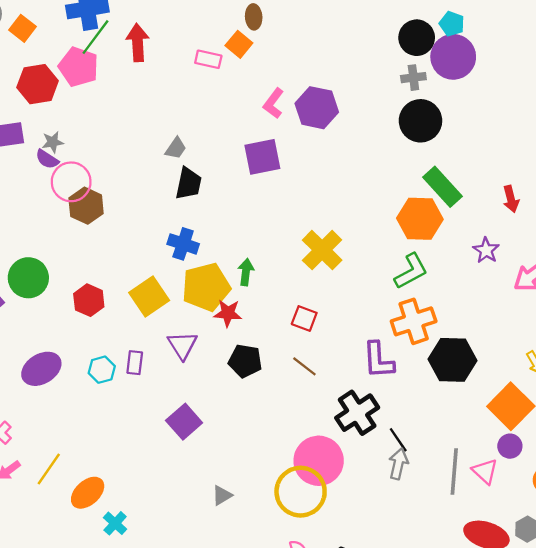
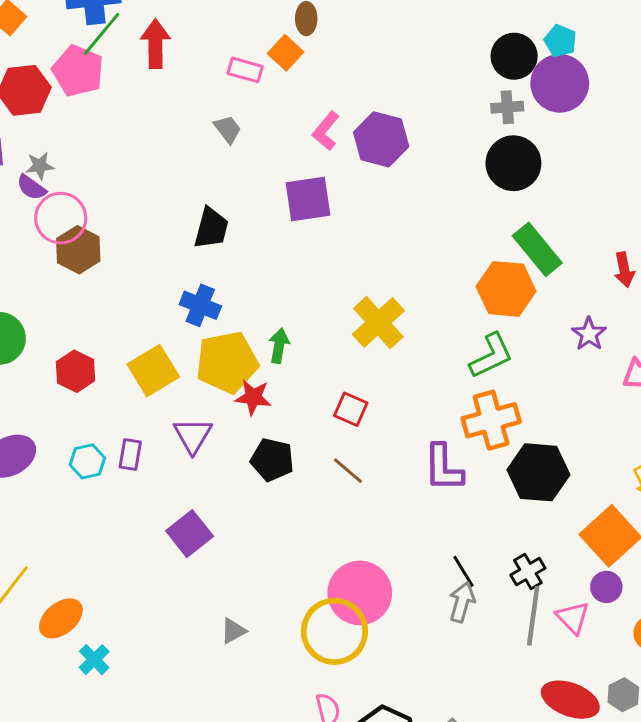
gray trapezoid: (176, 148) -> (228, 129), moved, turned -75
black cross: (357, 413) -> (528, 572), moved, size x0.6

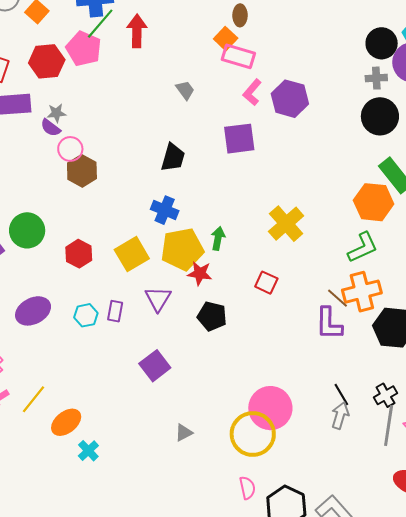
pink rectangle: (245, 70) -> (238, 56), moved, size x1.4
pink circle: (61, 218) -> (70, 149), size x0.7
brown line: (348, 471) -> (337, 298), moved

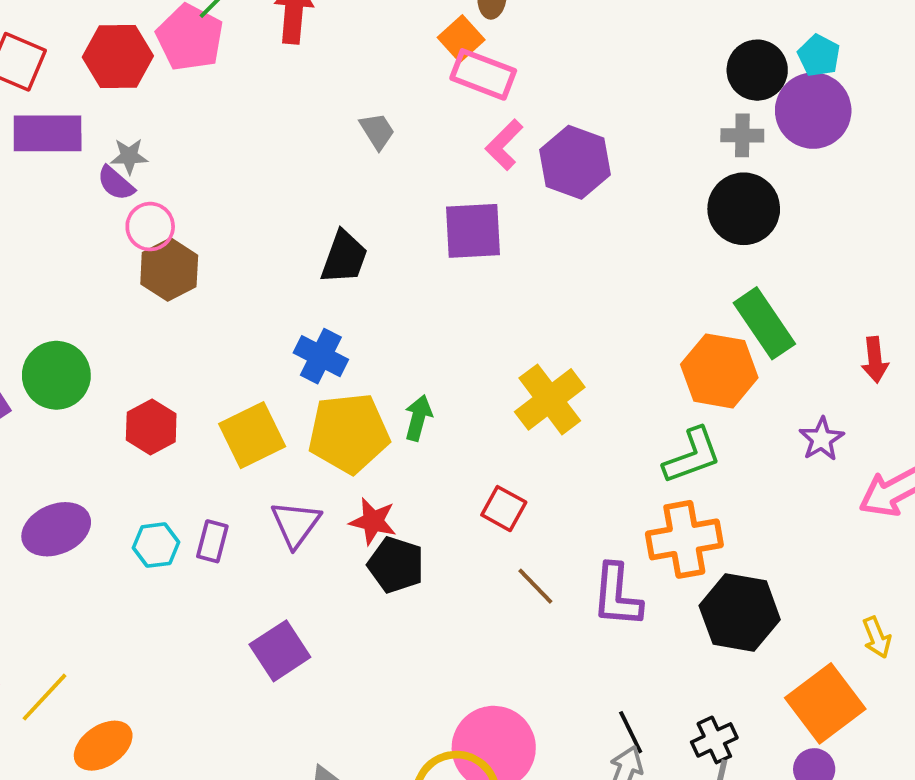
red star: (200, 273) -> (373, 521), moved
brown line: (337, 298) -> (535, 586), moved

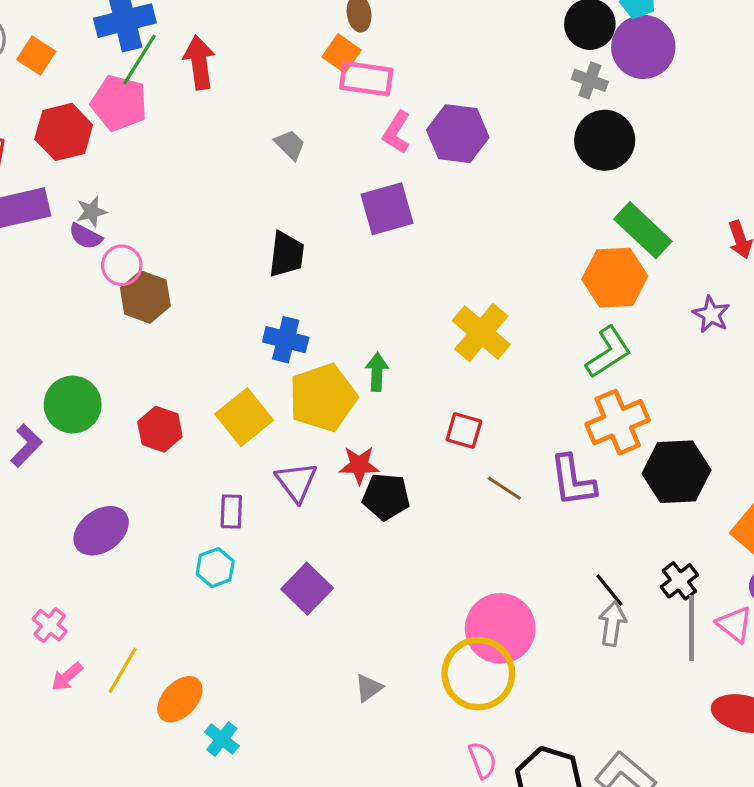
gray cross: (742, 135) -> (590, 80), turned 32
cyan hexagon: (156, 545) -> (215, 568), moved

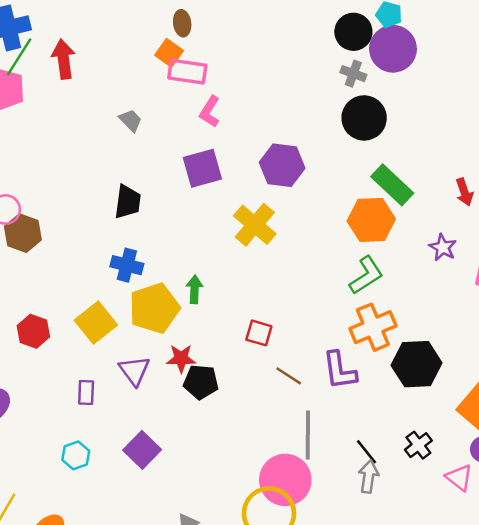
purple hexagon: (458, 134) -> (282, 165), moved
yellow cross: (481, 333) -> (255, 225), moved
cyan hexagon: (215, 568) -> (76, 455), moved
gray line: (691, 628) -> (308, 435), moved

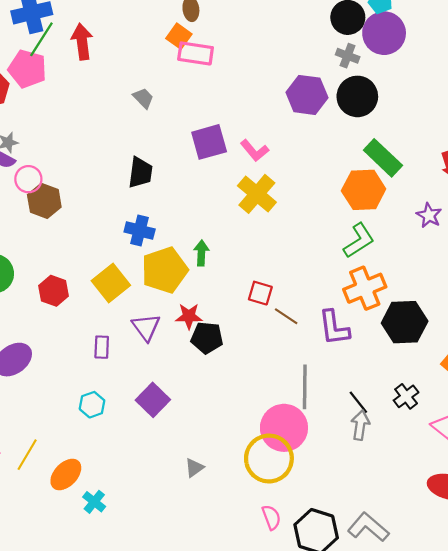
pink L-shape: (210, 112) -> (254, 150), moved, turned -72
purple hexagon: (282, 165) -> (307, 95), moved
brown line: (289, 376) -> (286, 316), moved

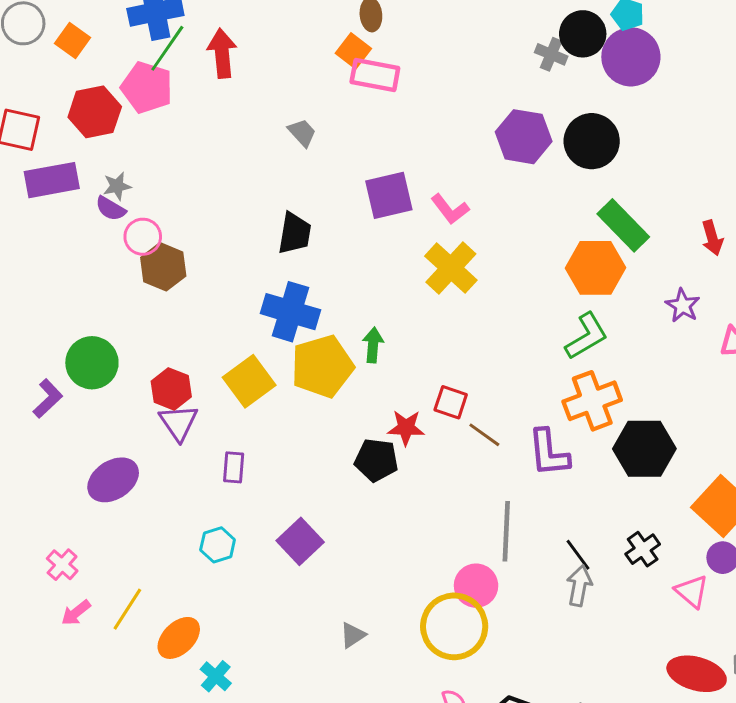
gray cross: (348, 56) -> (551, 54), moved
blue cross: (140, 230) -> (290, 312), size x1.4
red star: (189, 316) -> (406, 428), moved
purple triangle: (146, 327) -> (179, 423), moved
pink circle: (284, 428) -> (476, 586), size x0.7

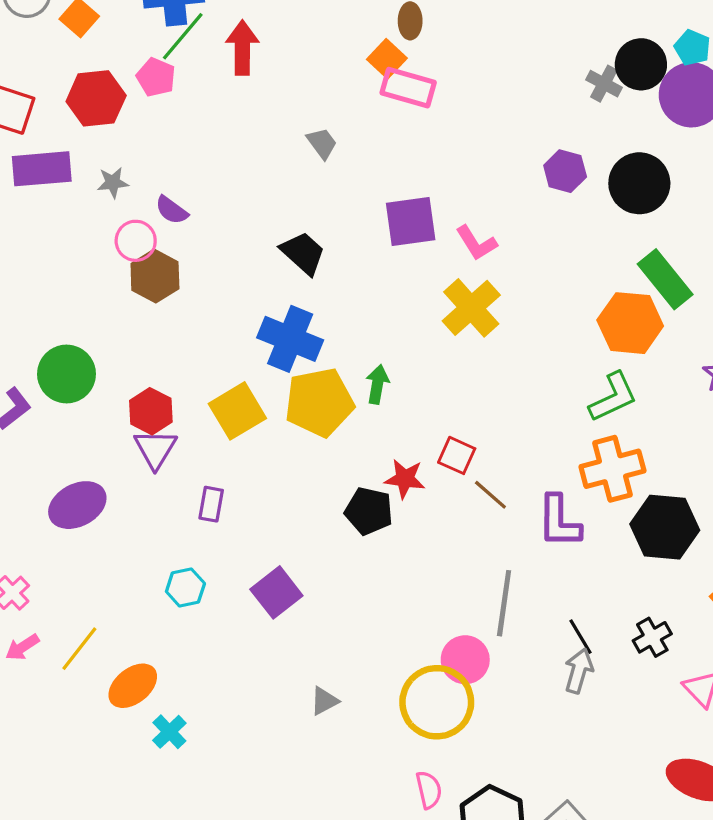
pink pentagon: (147, 88) -> (156, 77), size x0.7
purple hexagon: (524, 137) -> (565, 171), size x0.7
purple semicircle: (111, 209) -> (172, 210), moved
black trapezoid: (295, 233) -> (303, 253), turned -63

